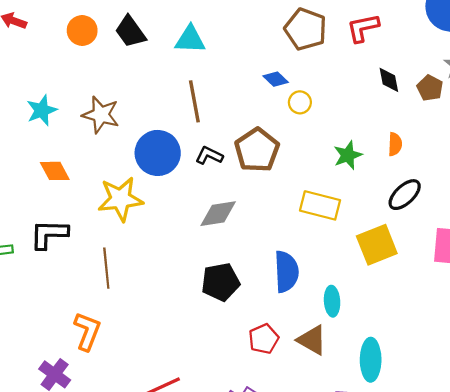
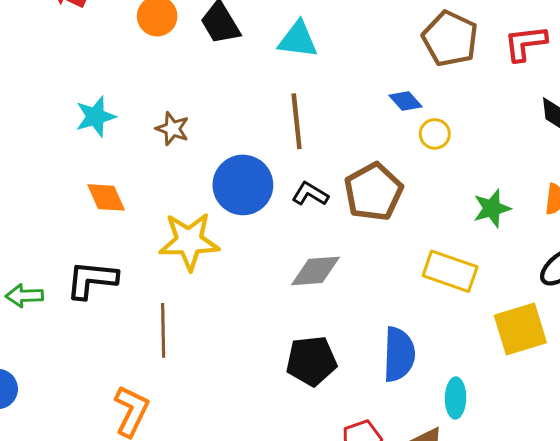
brown star: (101, 115) -> (172, 129), size x0.7

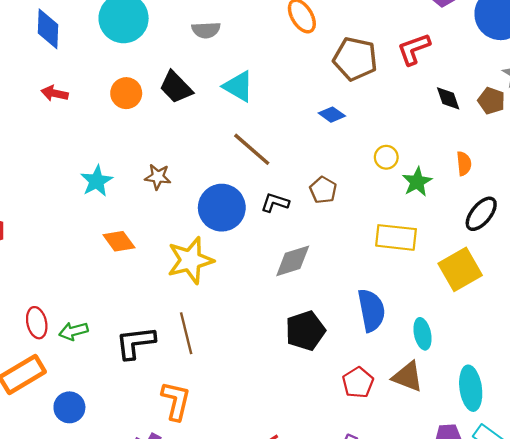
cyan triangle: (298, 40) -> (238, 86), turned 36
brown line: (297, 121) -> (252, 149), turned -30
yellow circle: (435, 134) -> (386, 157), moved
brown pentagon: (373, 192) -> (323, 190), size x0.6
black L-shape: (92, 280) -> (135, 343), moved

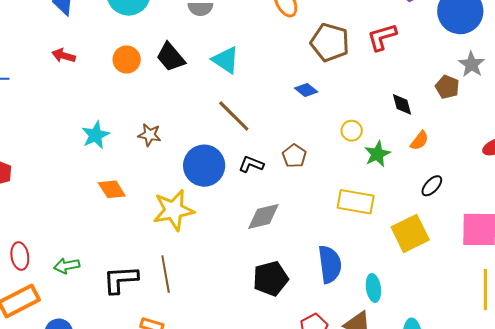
black diamond: (448, 98) -> (402, 104), moved
orange semicircle: (464, 164) -> (419, 141), turned 40
black ellipse: (481, 214) -> (432, 186), size x0.7
red ellipse: (37, 323) -> (20, 256), moved

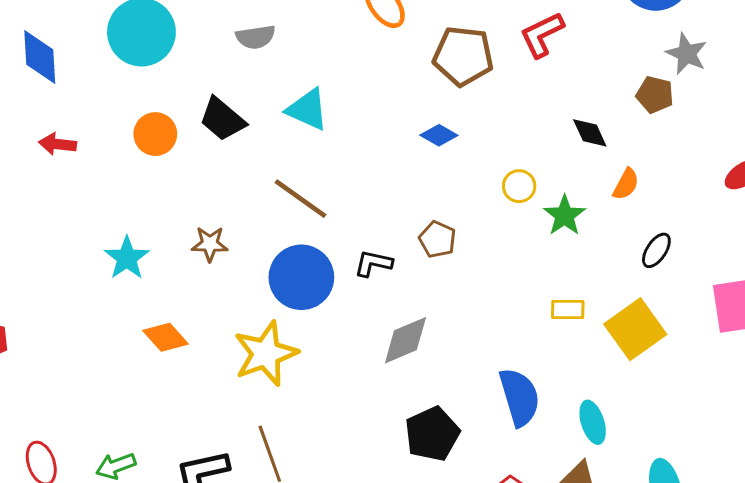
brown line: (234, 116) -> (301, 199), moved
yellow rectangle: (356, 202) -> (568, 309), moved, size x0.6

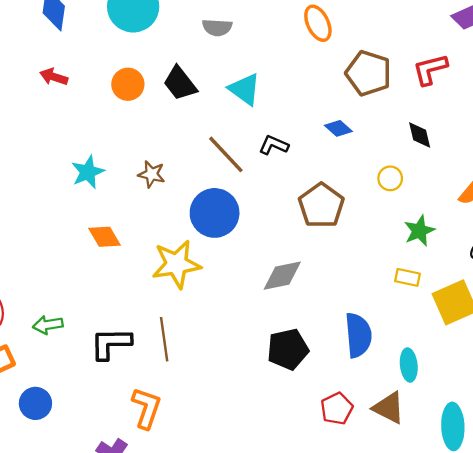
black diamond: (590, 133) -> (420, 135), moved
green star: (565, 215) -> (419, 231), moved
brown pentagon: (437, 239) -> (321, 206), size x1.6
black L-shape: (373, 263) -> (274, 145), moved

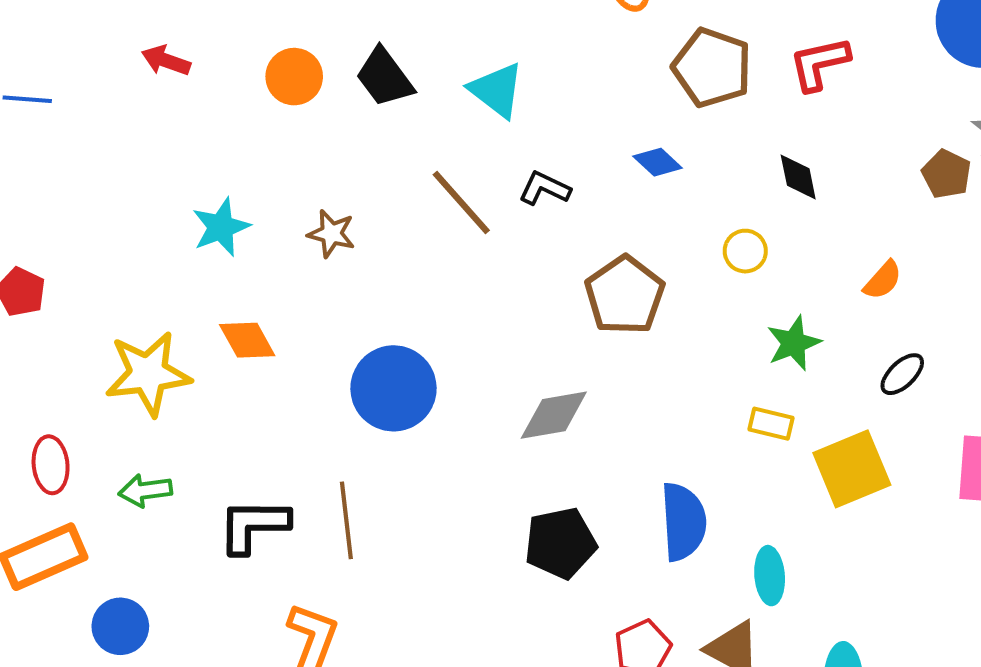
blue circle: (215, 213) -> (394, 388), moved
yellow star: (176, 264) -> (148, 374), moved

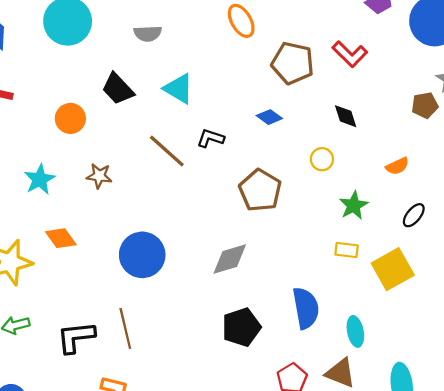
red L-shape: (819, 64) -> (350, 54), turned -116
orange circle: (294, 77) -> (70, 118), moved
brown pentagon: (946, 174) -> (425, 105), turned -30
orange semicircle: (883, 280) -> (397, 166), turned 30

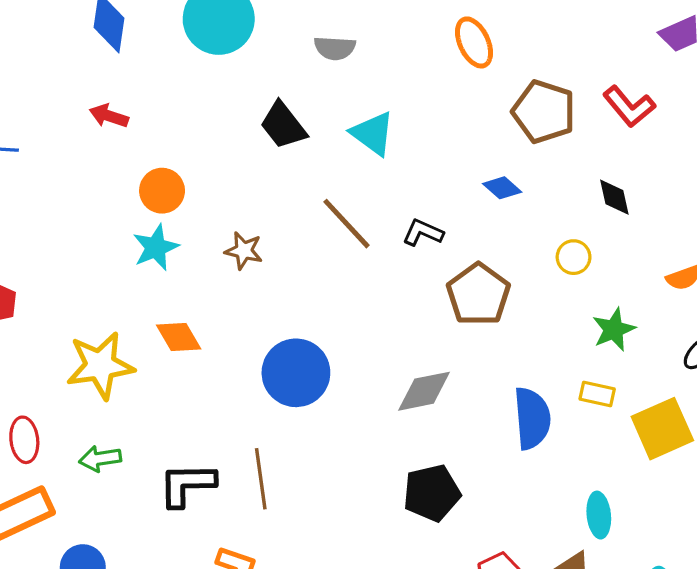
orange circle: (70, 118) -> (162, 191), moved
black L-shape: (210, 138) -> (423, 233), moved
blue semicircle: (306, 308) -> (532, 418), moved

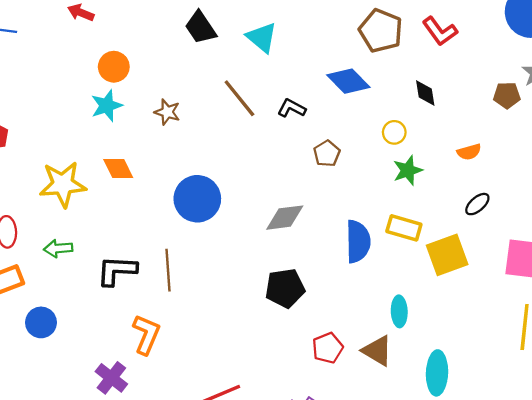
blue diamond: (502, 188) -> (348, 81), size x1.6
brown pentagon: (478, 294) -> (327, 154), size x0.6
green star: (614, 330) -> (408, 170), moved
yellow rectangle: (597, 394) -> (404, 228), size x1.4

